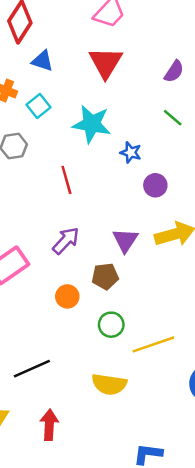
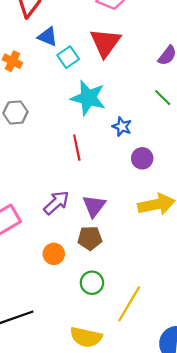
cyan square: (39, 106) -> (68, 57), moved
red line: (66, 180) -> (77, 148), moved
purple triangle: (125, 240) -> (94, 206), moved
yellow line: (153, 344) -> (129, 304), turned -45

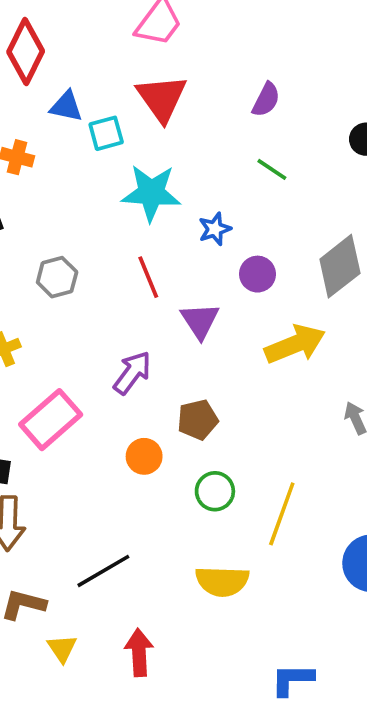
cyan square: (68, 57) -> (106, 133), turned 30
gray hexagon: (15, 112) -> (57, 277), moved
blue star: (122, 127) -> (215, 229), turned -30
purple triangle: (94, 206) -> (200, 321), moved

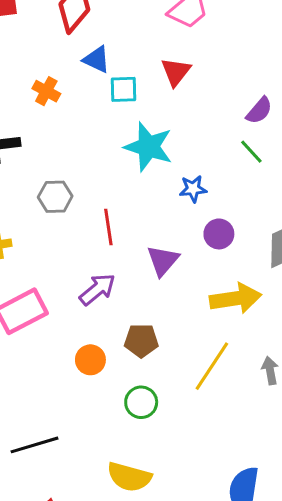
red triangle: (162, 98) -> (176, 72), size x0.7
purple semicircle: (266, 100) -> (259, 111), moved
red line: (148, 277) -> (108, 227), moved
yellow line: (282, 514) -> (212, 366), moved

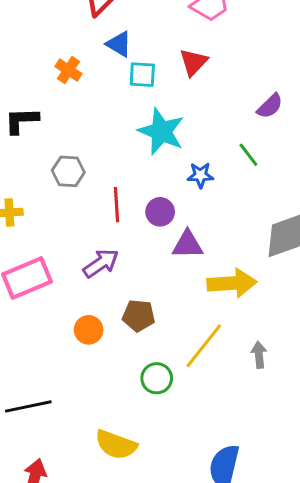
green line: (251, 152) -> (248, 155), moved
purple circle: (219, 234) -> (160, 212), moved
purple triangle: (163, 260) -> (188, 245), moved, turned 44
green circle: (141, 402) -> (157, 378), moved

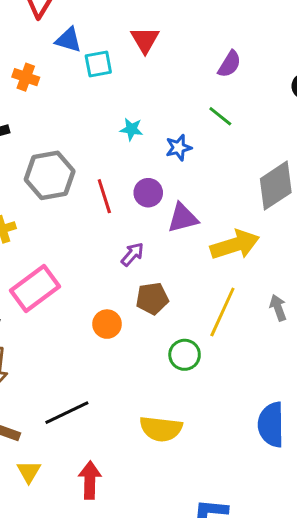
cyan star: (161, 131) -> (131, 129), moved, size x0.5
gray hexagon: (68, 171) -> (50, 175), size x1.5
purple arrow: (101, 263) -> (132, 254), moved, size x0.7

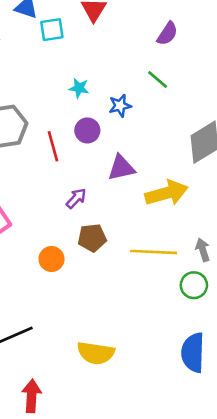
purple circle: (148, 193) -> (87, 130), moved
yellow line: (222, 312) -> (154, 252), turned 66
green circle: (185, 355) -> (194, 285), moved

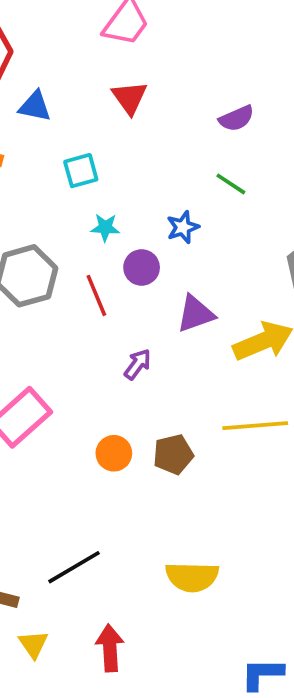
cyan square: (52, 30) -> (81, 171), moved
purple semicircle: (167, 34) -> (236, 118), turned 40
cyan star: (79, 88) -> (105, 227), moved
brown pentagon: (92, 238) -> (173, 454), moved

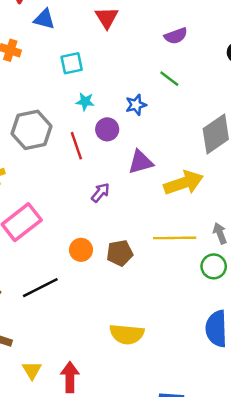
black line: (74, 567) -> (40, 288), moved
yellow triangle: (33, 644) -> (32, 370), moved

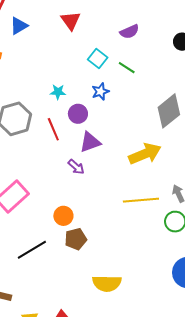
blue triangle: (44, 19) -> (19, 26), turned -42
cyan square: (72, 63) -> (98, 58), moved, turned -36
purple triangle: (141, 162) -> (90, 142), moved
purple arrow: (100, 193) -> (76, 167), turned 96
brown pentagon: (120, 253) -> (76, 239), moved

